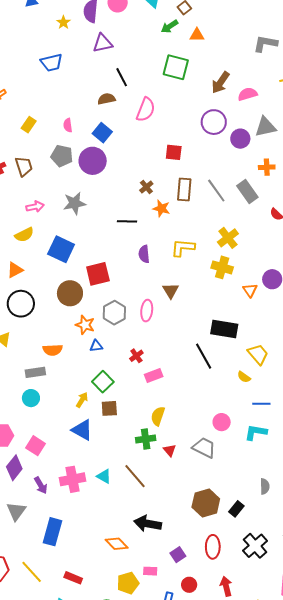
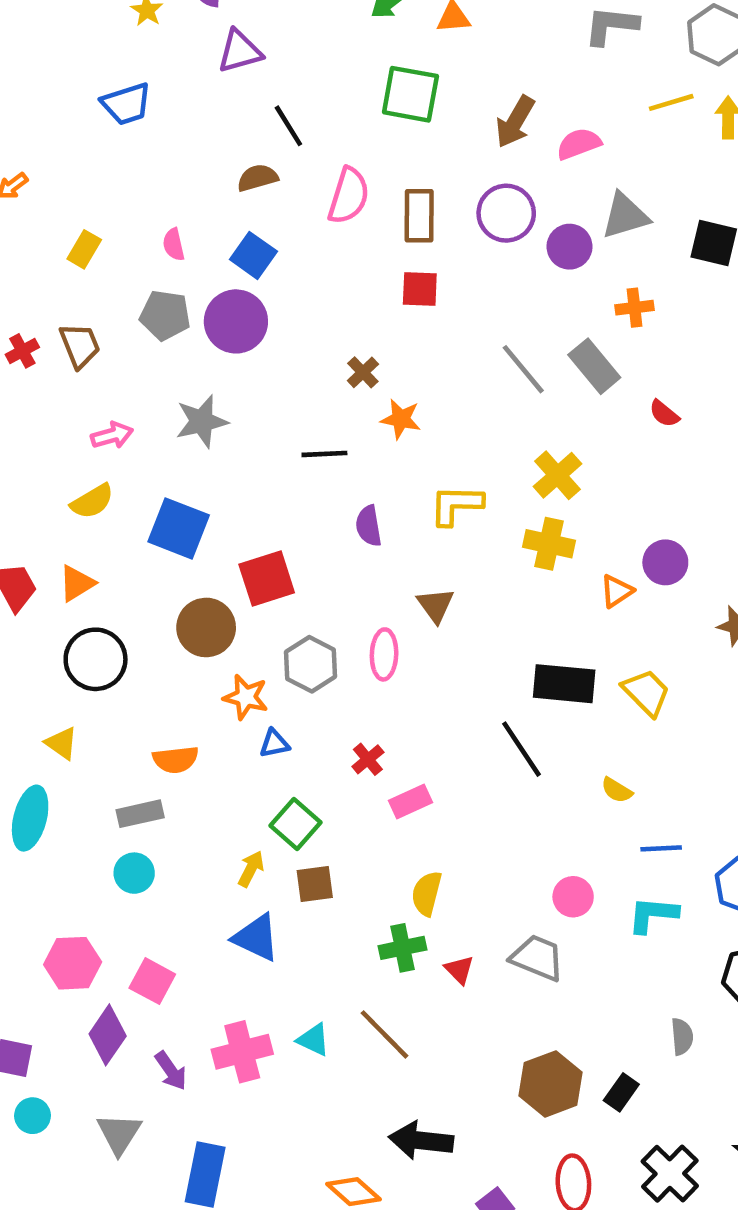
brown rectangle: (184, 190) -> (419, 216), moved
orange triangle: (250, 290) -> (617, 591), turned 35
yellow trapezoid: (258, 354) -> (646, 692), moved

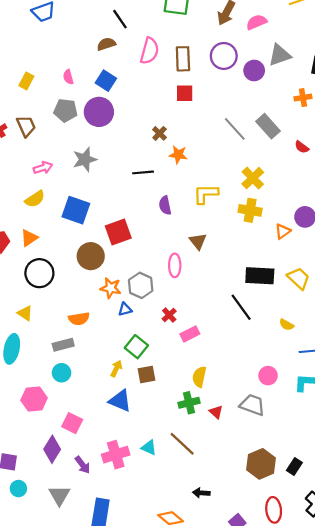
orange cross: (635, 308) -> (303, 98), moved
gray hexagon: (311, 664) -> (141, 285), moved
pink hexagon: (73, 963) -> (34, 399), moved
black arrow: (421, 1140) -> (201, 493), size x0.6

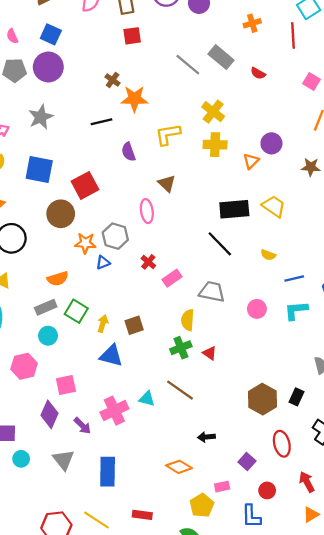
orange star: (178, 155) -> (134, 99), size x1.4
green square: (136, 347) -> (76, 311), moved
gray trapezoid: (252, 405) -> (212, 292), moved
pink square: (72, 423) -> (66, 385), turned -30

